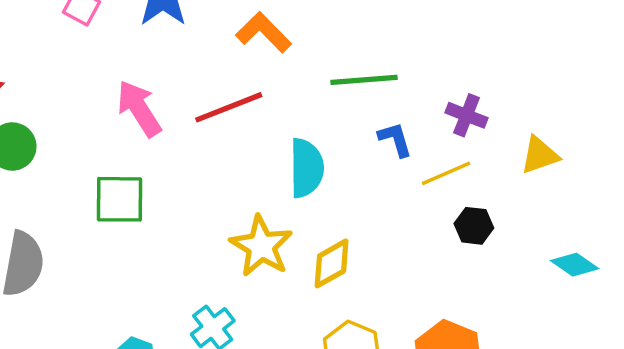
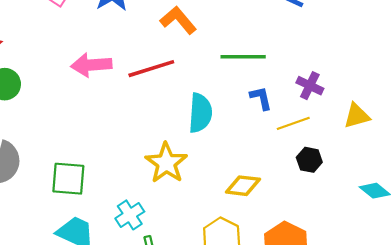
pink arrow: (139, 108) -> (91, 65), turned -66
green square: (119, 199) -> (68, 179), moved
yellow diamond: (332, 263) -> (243, 186), moved, turned 32

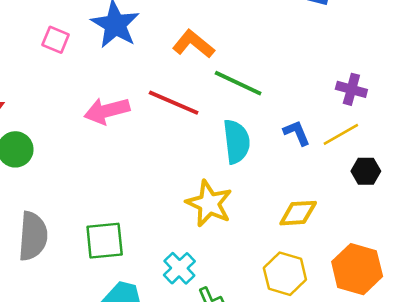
green line: (243, 57) -> (238, 83), moved, turned 36
red line: (151, 69) -> (174, 103), turned 51
blue L-shape: (261, 98) -> (297, 133), moved

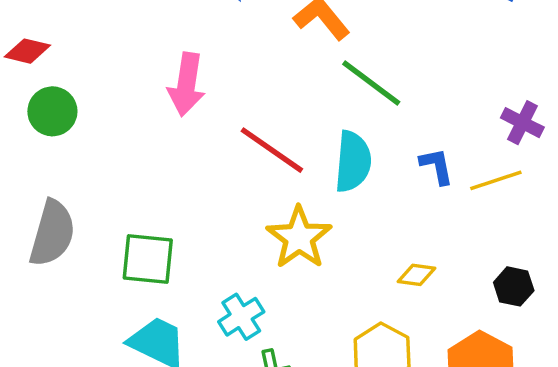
red line: (174, 103) -> (272, 150), moved
pink arrow: (107, 111) -> (186, 84), turned -78
black hexagon: (366, 171) -> (514, 286), moved
yellow diamond: (298, 213) -> (416, 275), size x0.7

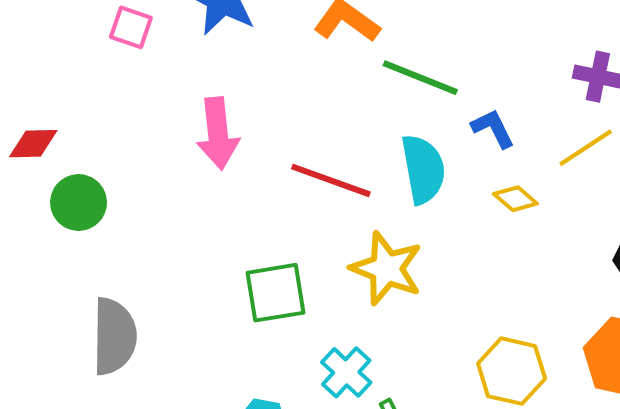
blue L-shape: (437, 166) -> (493, 128), moved
green square: (148, 259) -> (275, 293), moved
yellow diamond: (416, 275) -> (515, 199), moved, turned 48

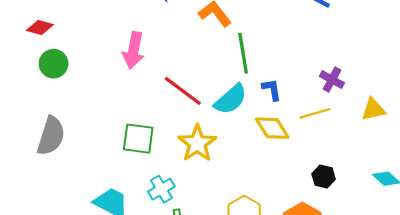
green line: (420, 78) -> (243, 53), turned 42
cyan semicircle: (423, 169) -> (231, 99), turned 42
yellow diamond: (515, 199) -> (272, 128), size x1.6

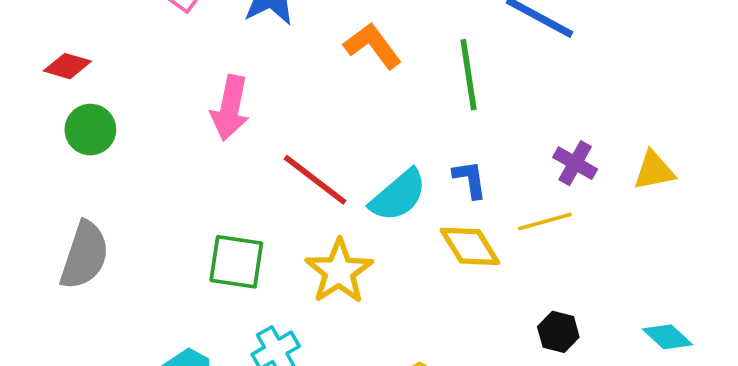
green line: (243, 53) -> (469, 75), moved
yellow triangle: (373, 109) -> (654, 171), moved

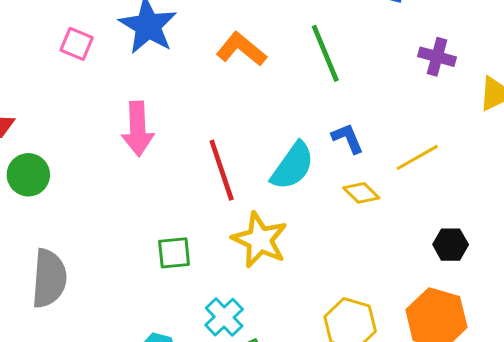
purple cross: (575, 163) -> (437, 57), moved
red line: (315, 180) -> (222, 170), turned 48
yellow diamond: (470, 246) -> (361, 193), size x0.7
green square: (236, 262) -> (174, 253), size x0.7

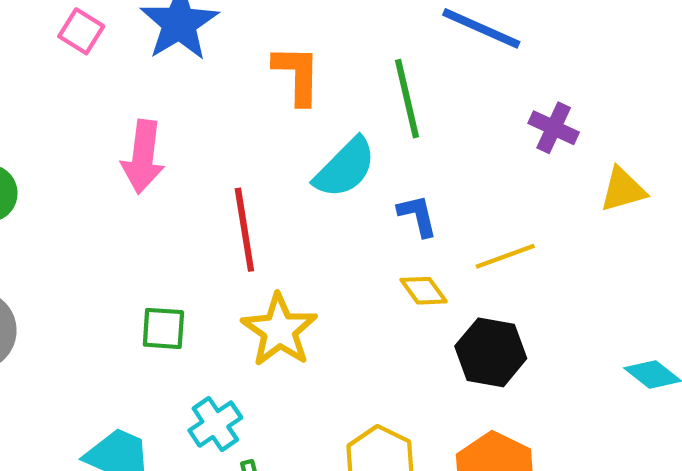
orange L-shape: (241, 49) -> (297, 75), turned 42
cyan semicircle: (292, 166) -> (345, 168), moved
black hexagon: (451, 245) -> (491, 352), moved, size x1.5

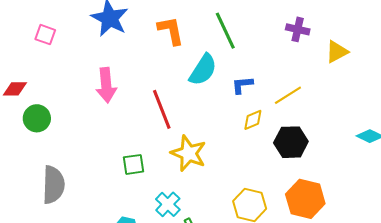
pink square: (81, 31) -> (45, 35), moved
blue L-shape: (418, 216) -> (242, 85), turned -70
yellow diamond: (424, 291) -> (253, 120), turned -65

